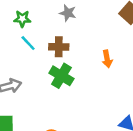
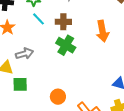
orange arrow: (107, 59) -> (103, 31), size x1.5

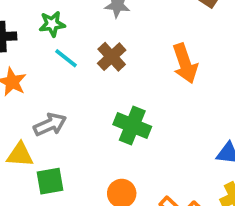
brown cross: (63, 22) -> (112, 57), turned -35
green cross: (66, 45) -> (132, 125), moved

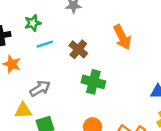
brown cross: (112, 57) -> (78, 49), moved
cyan line: (66, 58) -> (45, 44), turned -49

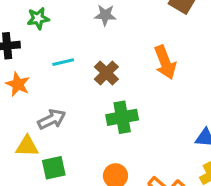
green star: (33, 23) -> (38, 18), moved
green cross: (93, 82) -> (122, 117), turned -30

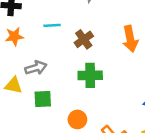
orange star: (18, 84) -> (14, 36), turned 30
green square: (54, 168) -> (43, 99), moved

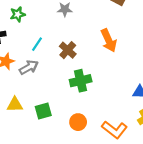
cyan line: (52, 25) -> (37, 44), turned -40
gray arrow: (36, 68) -> (29, 67), moved

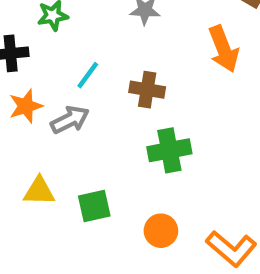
orange arrow: (109, 40) -> (224, 49), moved
brown cross: (68, 50) -> (147, 90), turned -35

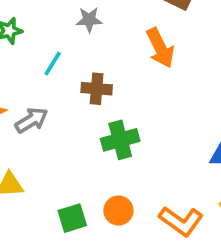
cyan line: (88, 75) -> (53, 64), moved
green square: (94, 206) -> (72, 218), moved

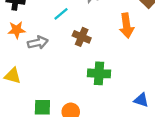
green cross: (120, 140) -> (99, 73), moved

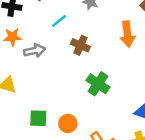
green cross: (99, 73) -> (98, 84), turned 30

